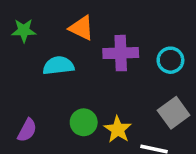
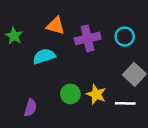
green star: (24, 31) -> (14, 36), turned -30

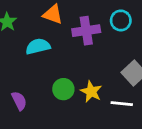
cyan circle: (125, 37) -> (121, 20), moved
purple semicircle: (30, 108) -> (19, 101), turned -48

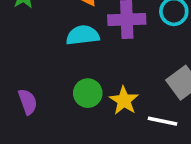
cyan semicircle: (38, 46) -> (83, 35), moved

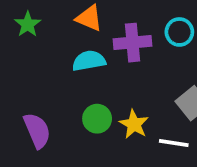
purple semicircle: (28, 102) -> (37, 130), size x1.4

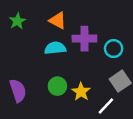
cyan circle: (179, 32) -> (114, 49), moved
white line: (174, 143) -> (106, 106), turned -60

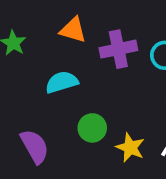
cyan semicircle: (55, 48) -> (62, 82), moved
yellow star: (81, 92) -> (130, 148), moved

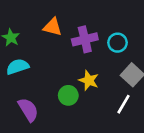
cyan semicircle: (62, 82) -> (18, 67), moved
yellow star: (130, 148) -> (89, 80), moved

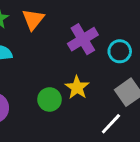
orange triangle: (52, 27) -> (33, 19), moved, turned 42
purple cross: (85, 39) -> (83, 39), turned -30

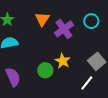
orange triangle: (33, 19) -> (42, 19), moved
cyan circle: (120, 51) -> (91, 21), moved

